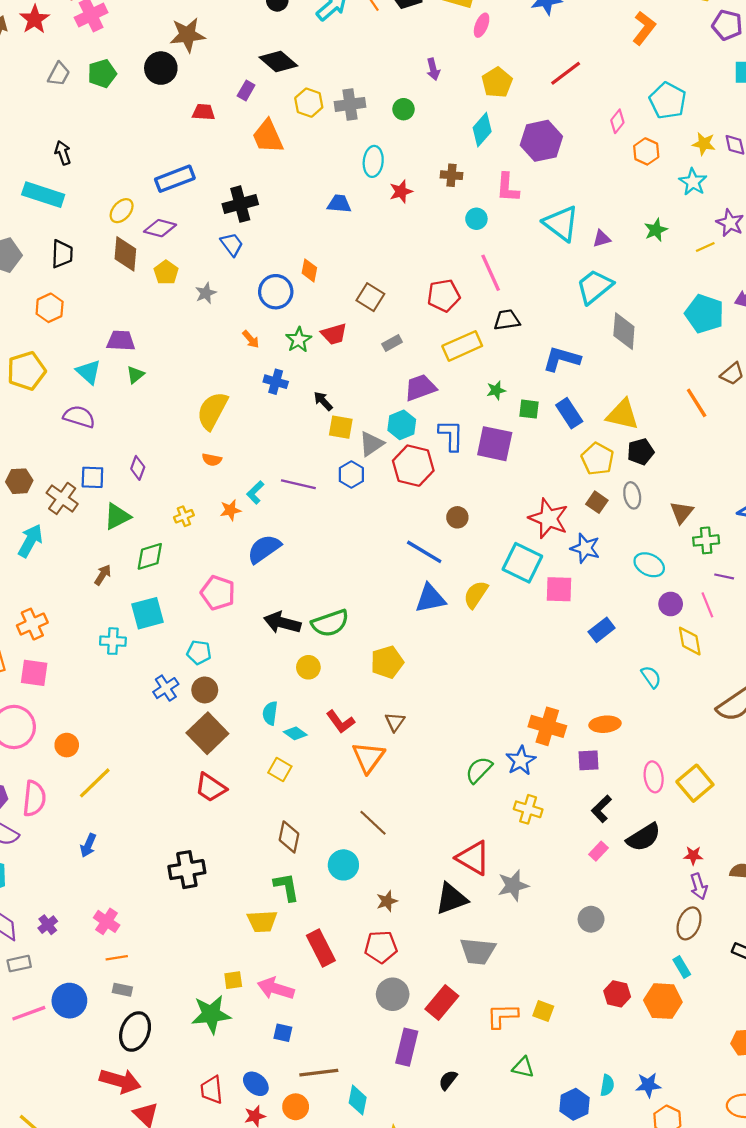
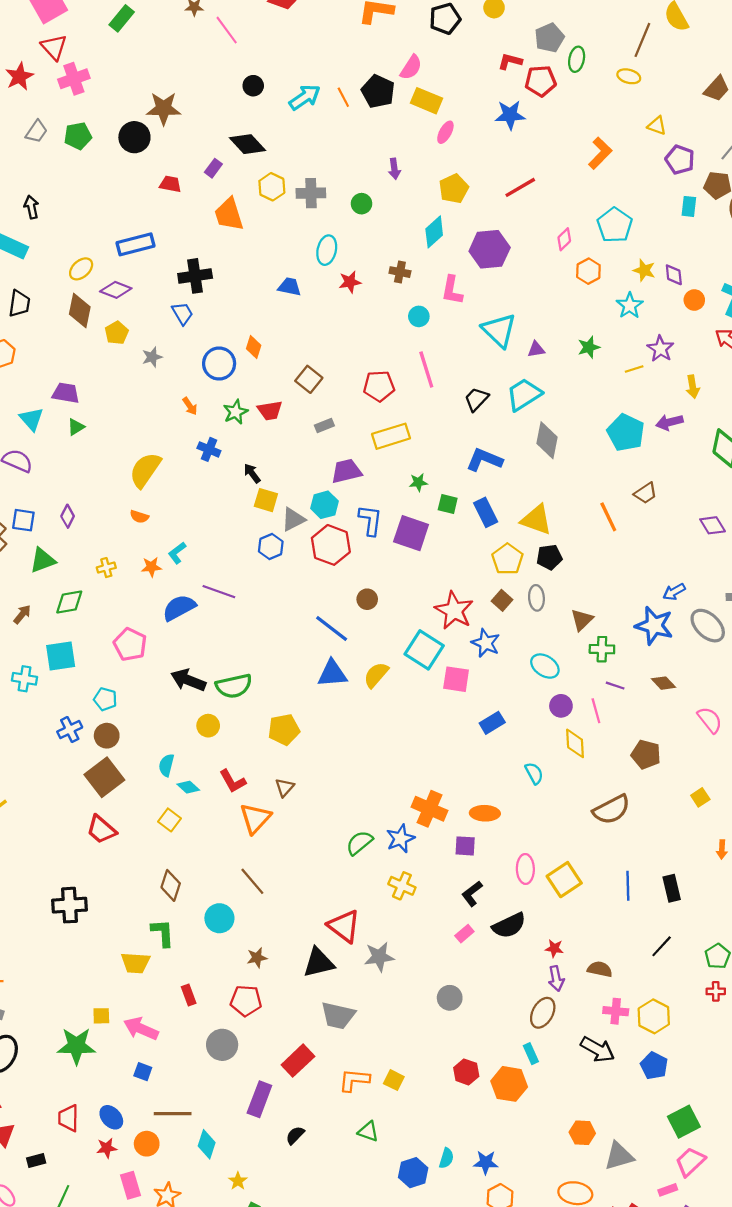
black trapezoid: (507, 320) -> (476, 399), moved, turned -45
purple line: (298, 484) -> (219, 592), moved
red rectangle: (321, 948) -> (189, 995), size x0.6
gray circle: (393, 994) -> (222, 1045), moved

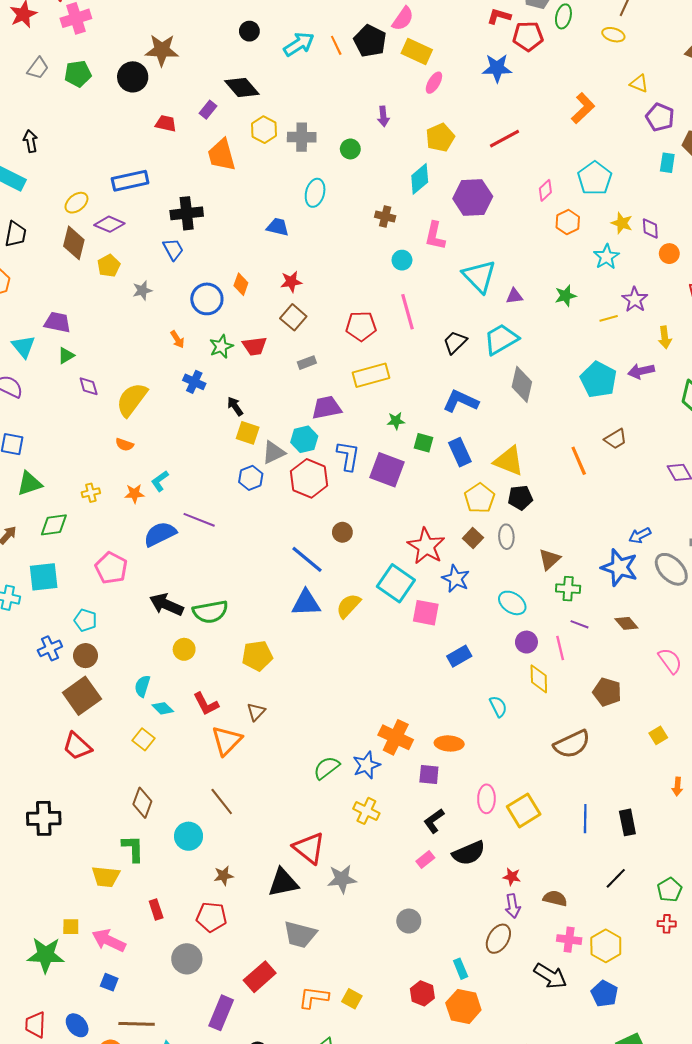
red star: (350, 282) -> (291, 282), moved
purple diamond: (68, 516) -> (89, 386), moved, turned -45
cyan rectangle: (531, 1054) -> (461, 969), moved

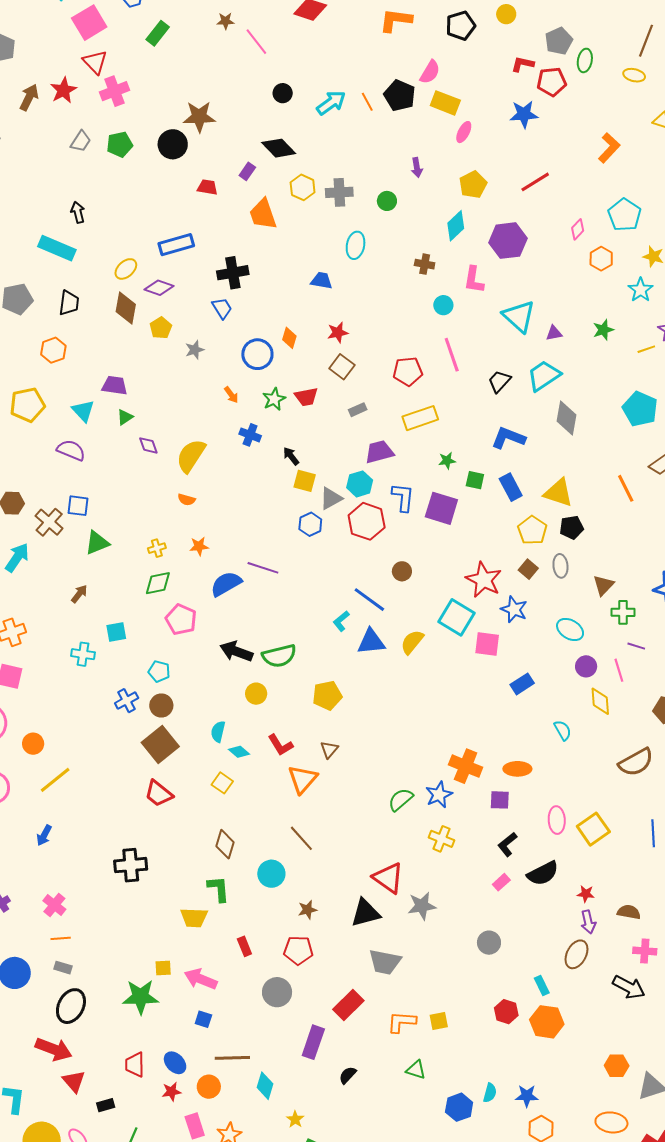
cyan L-shape: (160, 481) -> (341, 621), moved
green diamond: (54, 525) -> (158, 583), moved
cyan square: (44, 577) -> (116, 632), size x0.7
yellow square: (352, 999) -> (439, 1021), turned -36

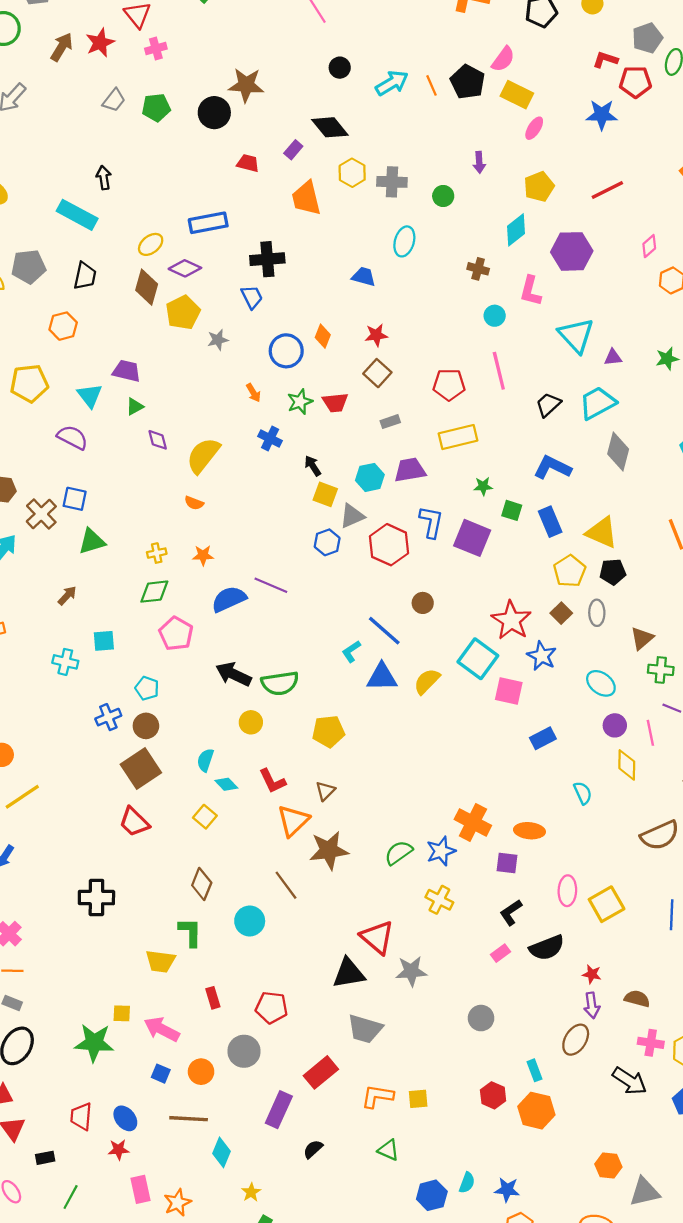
pink cross: (114, 91) -> (156, 49), size x0.7
yellow pentagon: (161, 328) -> (183, 312), size x1.4
cyan hexagon: (360, 484) -> (370, 477), moved
brown star: (308, 910) -> (329, 850), moved, size x1.8
orange circle: (209, 1087) -> (201, 1072), moved

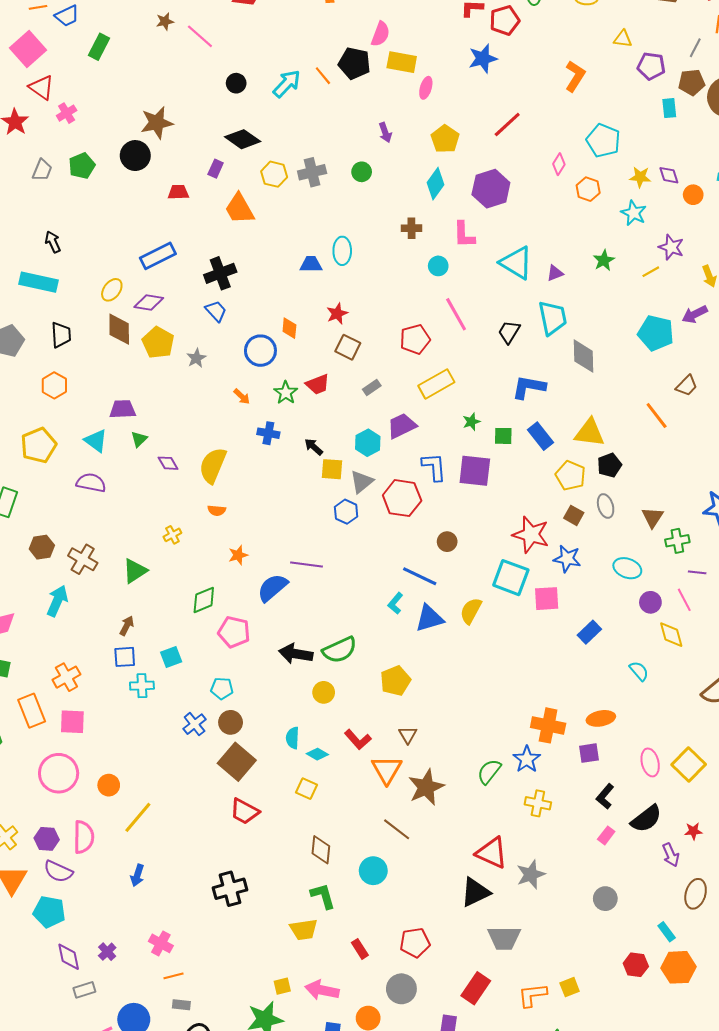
cyan ellipse: (404, 241) -> (342, 251), moved
cyan trapezoid: (597, 403) -> (553, 318), turned 123
blue square: (75, 499) -> (125, 657), moved
yellow cross: (157, 553) -> (172, 535), moved
purple arrow: (592, 1005) -> (671, 855), moved

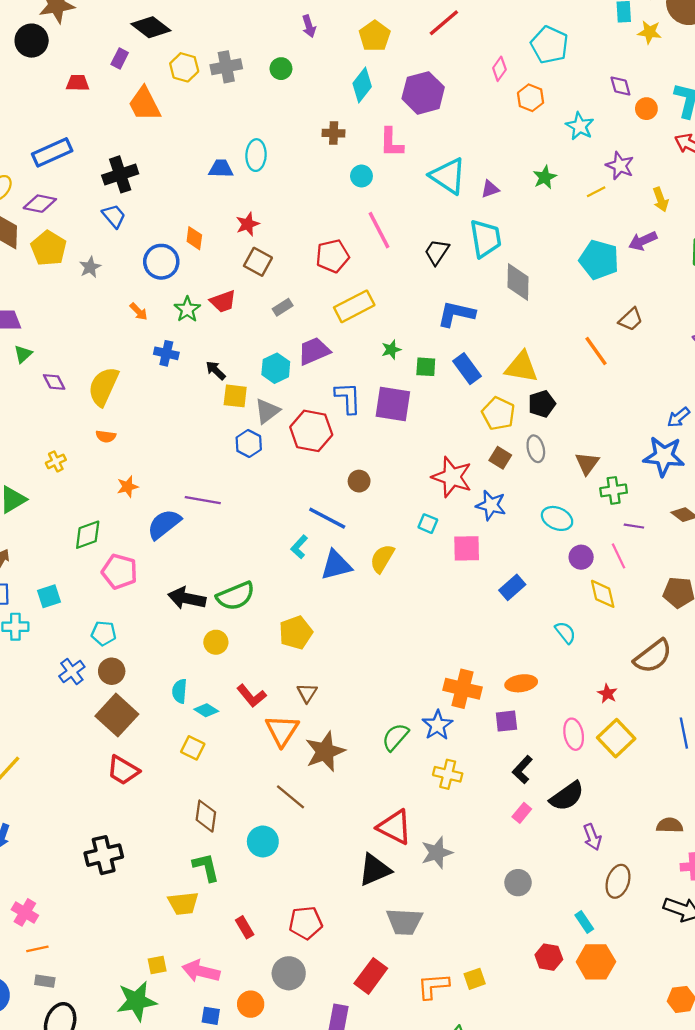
yellow star: (640, 177) -> (650, 32), moved
cyan square: (511, 578) -> (428, 524), size x0.5
red star: (693, 831) -> (607, 693), moved, turned 30

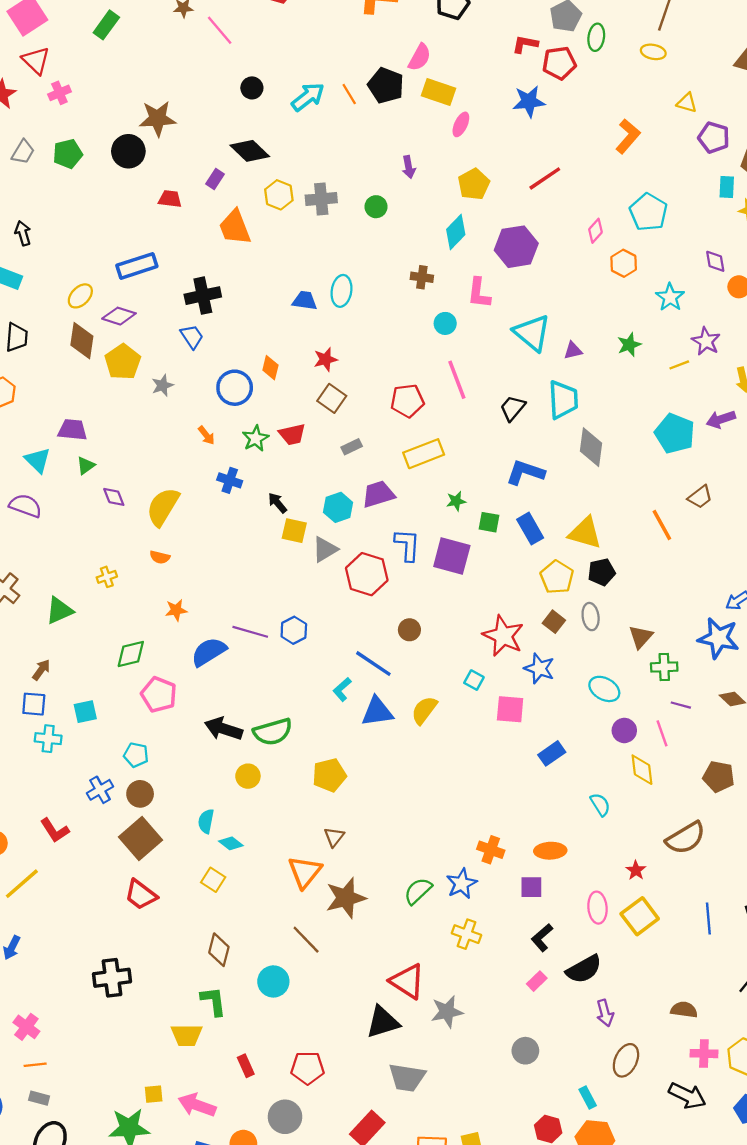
blue hexagon: (249, 444) -> (294, 630), moved
orange cross: (462, 689) -> (491, 850), size x0.7
red L-shape: (252, 696) -> (55, 830), moved

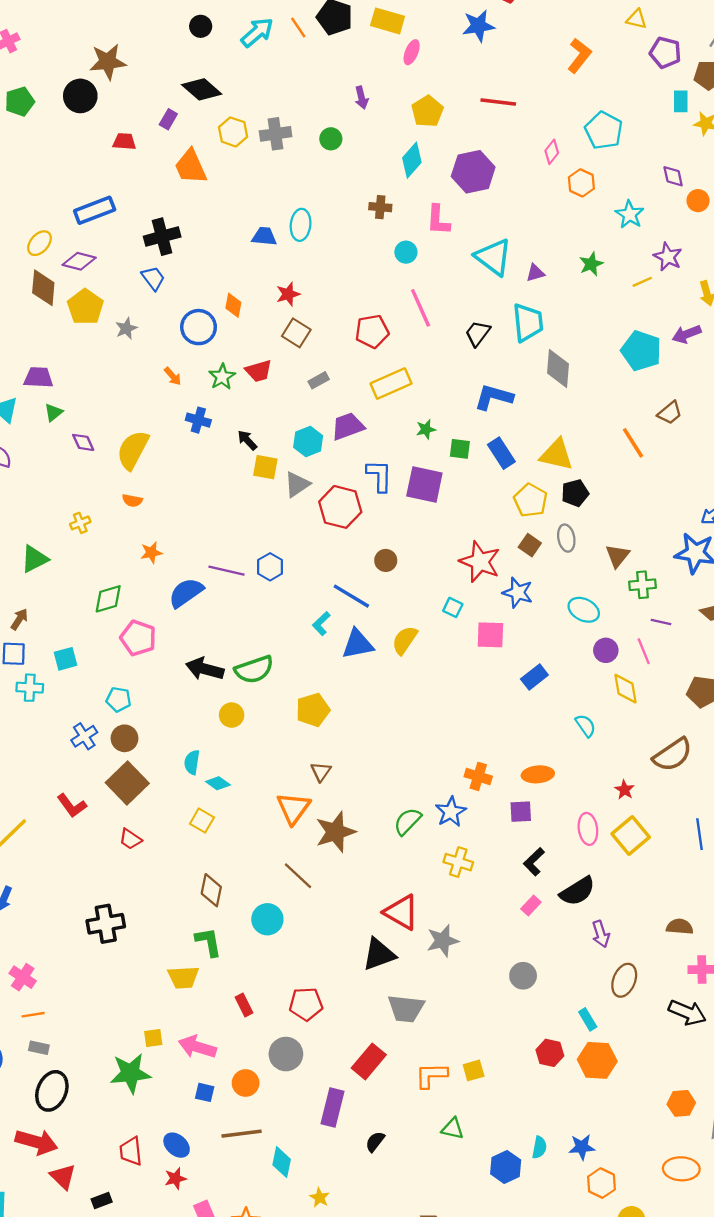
red line: (545, 178) -> (498, 102), turned 44
red L-shape: (55, 830) -> (72, 806), moved
red trapezoid: (141, 895) -> (130, 839), size x0.7

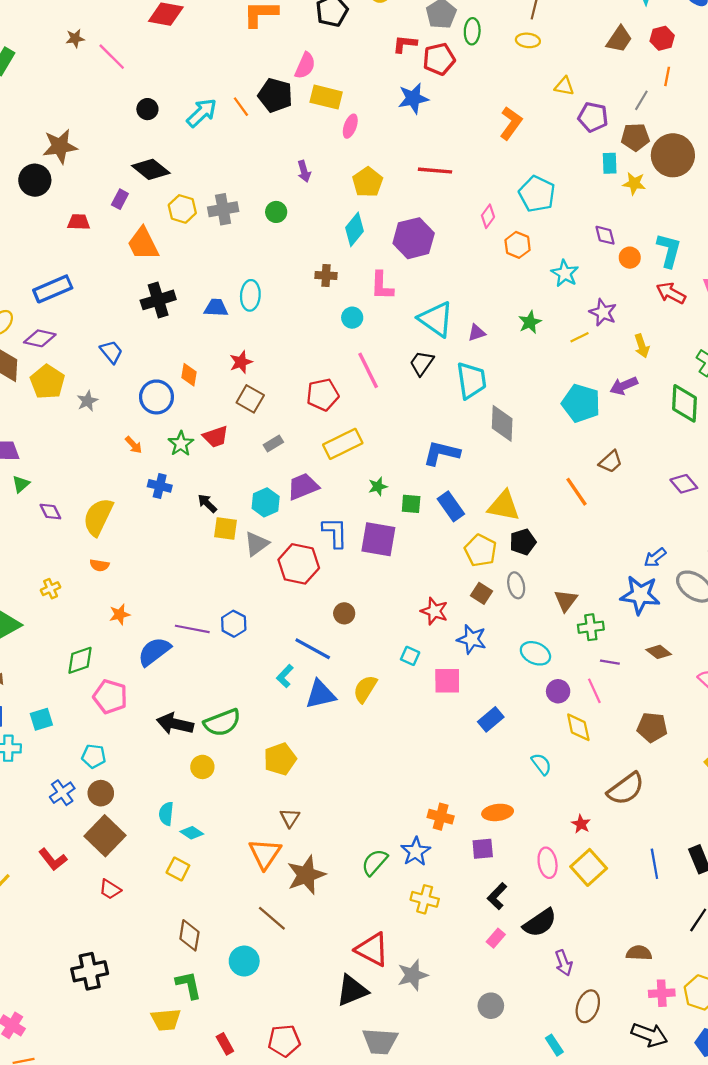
black cross: (162, 237) -> (158, 300), moved
black trapezoid: (478, 333) -> (422, 363), moved
red star: (480, 562) -> (434, 611), size x0.7

